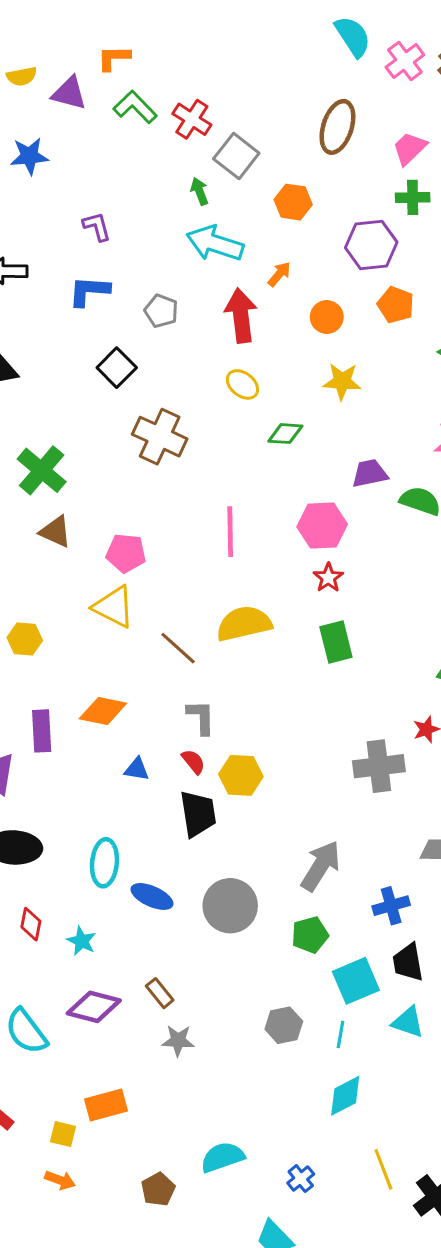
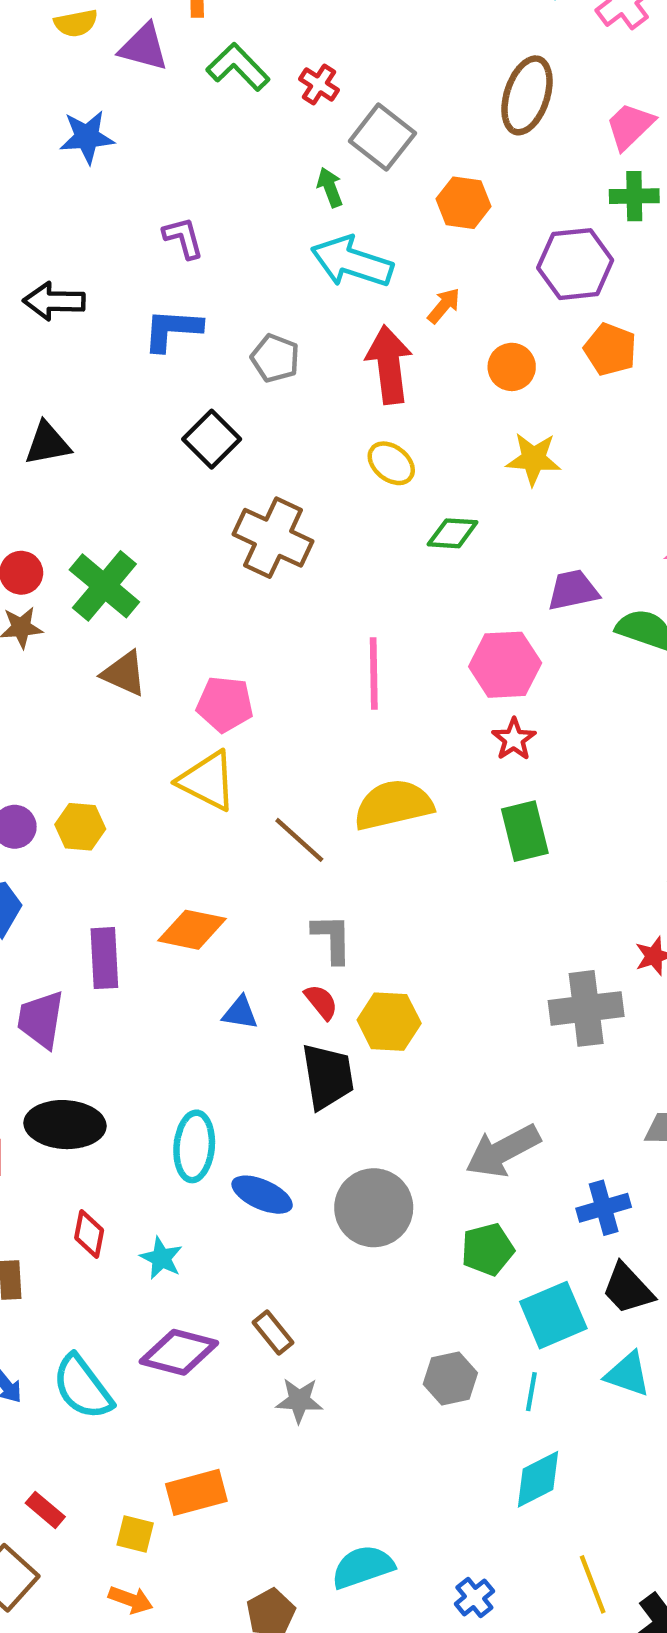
red cross: (192, 119) -> (319, 84), size x0.7
gray arrow: (321, 866) -> (503, 1151), turned -150
black trapezoid: (408, 962) -> (628, 1289), turned -33

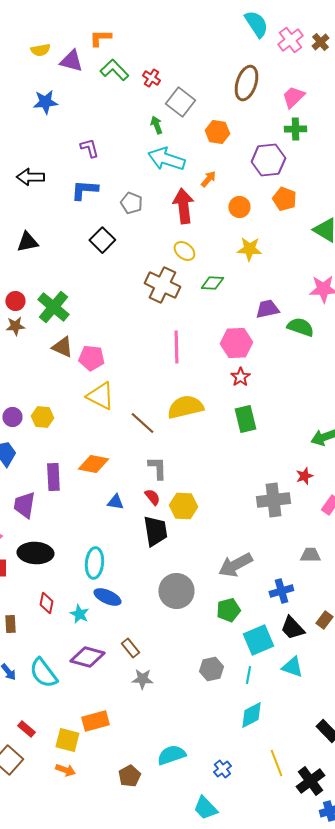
brown cross: (273, 538) -> (162, 285), moved
pink pentagon: (225, 704) -> (91, 358), moved
blue ellipse: (262, 1195) -> (107, 597), moved
yellow square: (135, 1534) -> (67, 740), size x1.4

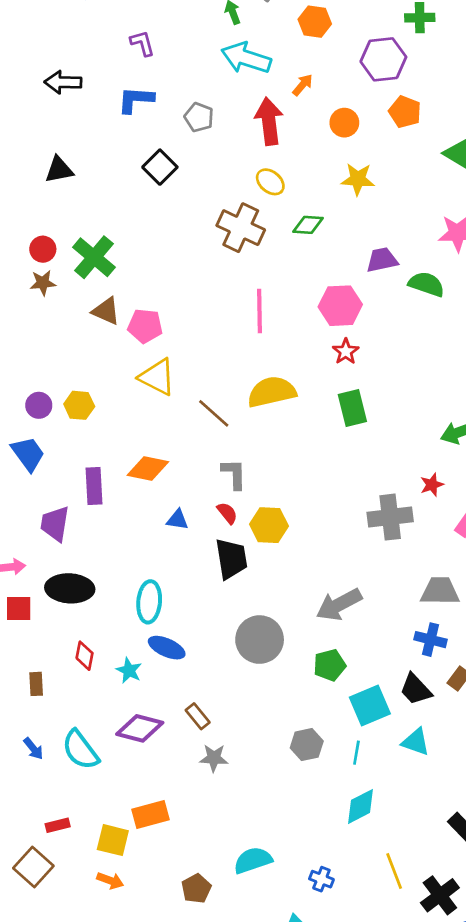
gray trapezoid: (310, 555) -> (440, 591), size x1.4
blue cross: (281, 591) -> (430, 640), moved, turned 30
red rectangle: (26, 729) -> (58, 825), turned -54
blue cross: (222, 769) -> (321, 879), turned -30

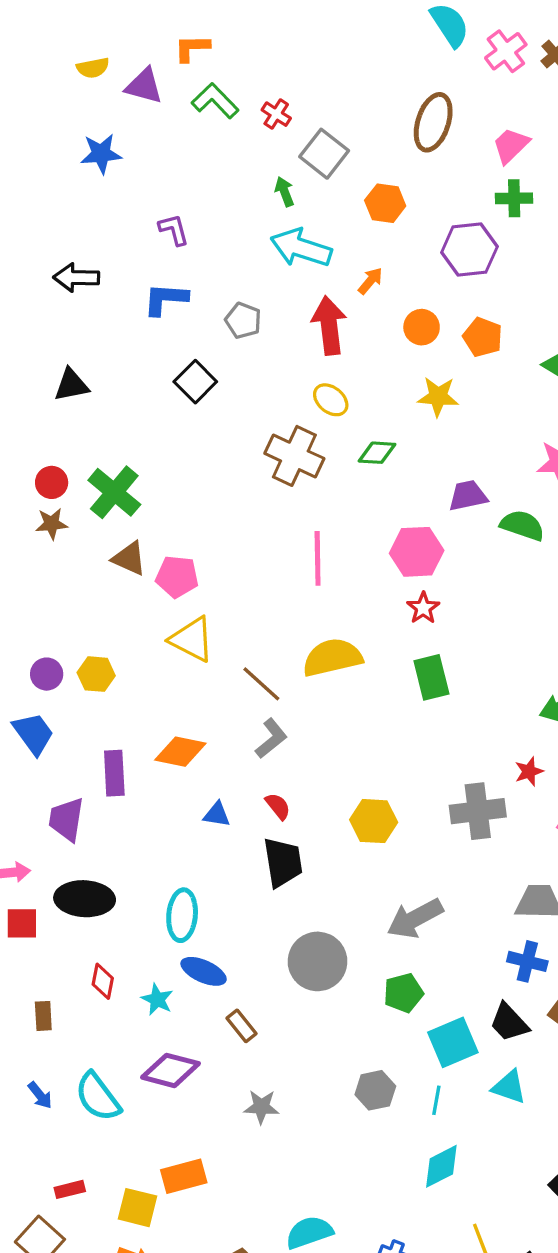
orange pentagon: (405, 112) -> (483, 337), moved
gray L-shape: (234, 474) -> (271, 738), moved, turned 52
yellow hexagon: (269, 525) -> (374, 821), moved
brown rectangle: (198, 716) -> (242, 1026), moved

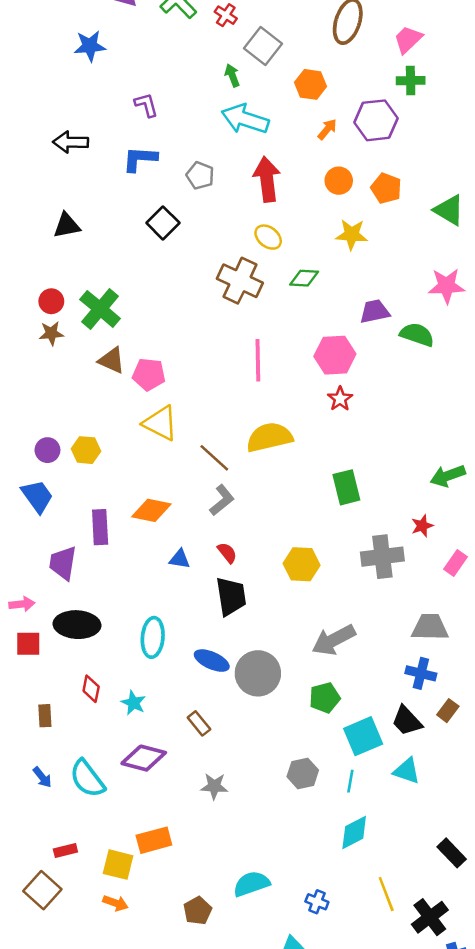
orange arrow: (370, 281) -> (327, 129), moved
green rectangle: (431, 677) -> (346, 487), moved
blue ellipse: (204, 971) -> (212, 661), moved

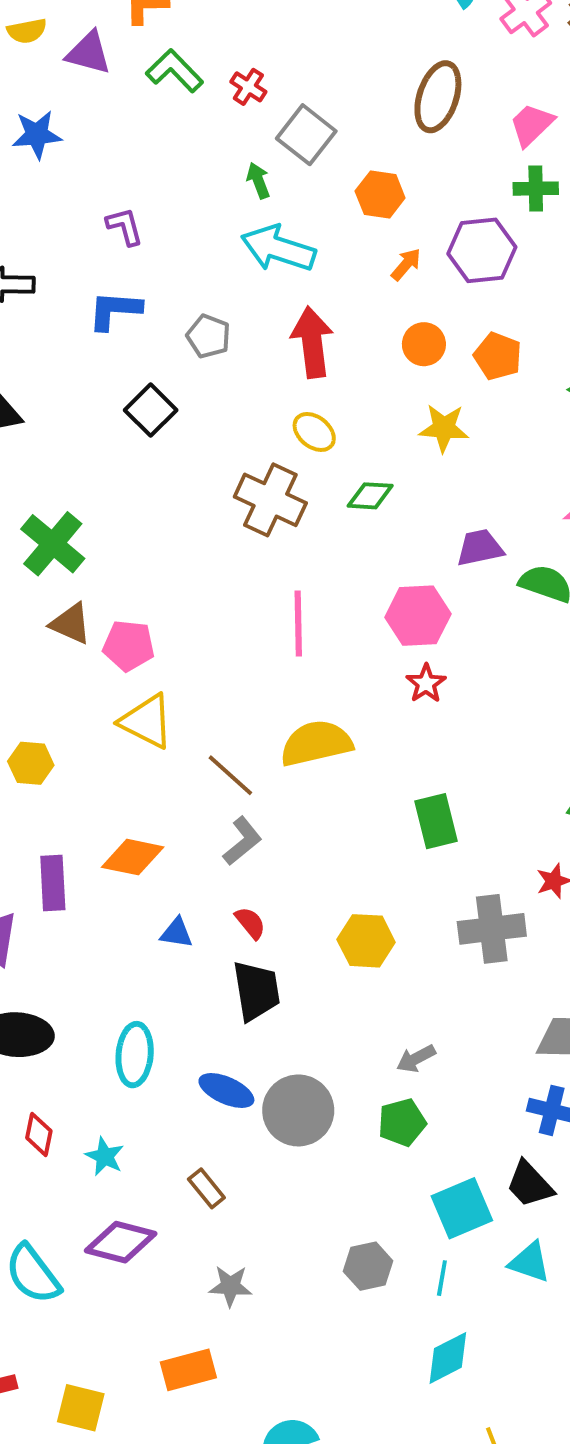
gray arrow: (334, 640) -> (416, 1059), size x0.6
green pentagon: (325, 698) -> (402, 1122), moved
orange rectangle: (154, 840) -> (188, 1370), moved

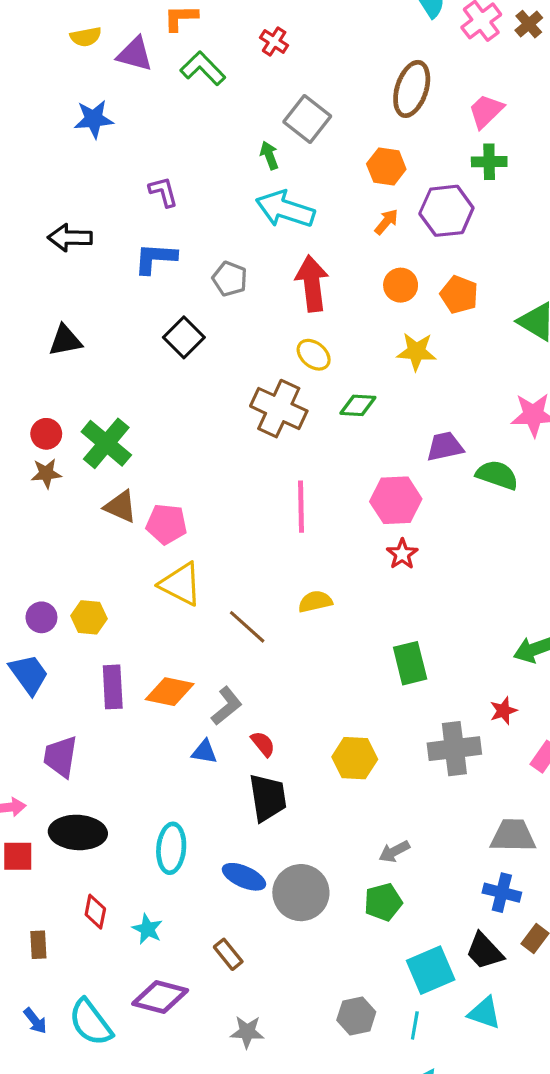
red cross: (248, 87) -> (274, 41), moved
orange hexagon: (380, 195) -> (386, 166), moved
yellow semicircle: (316, 743) -> (315, 602), size x0.6
gray L-shape: (242, 841) -> (227, 706), moved
purple rectangle: (53, 883) -> (113, 687), moved

